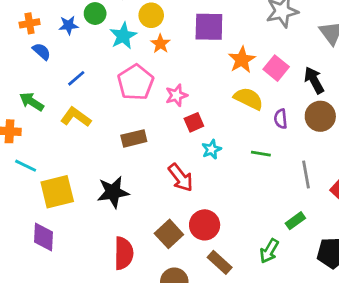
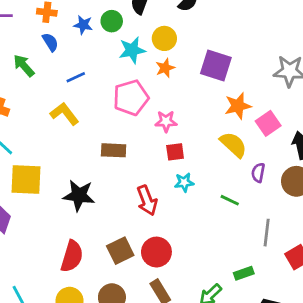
green arrow: (32, 102) -> (24, 66), moved

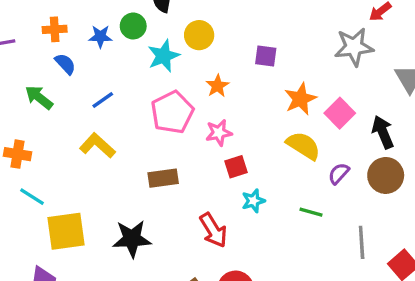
purple square: (216, 65) -> (266, 56), size x0.6
orange star: (165, 68) -> (217, 86), moved
purple semicircle: (258, 173) -> (339, 173), turned 42

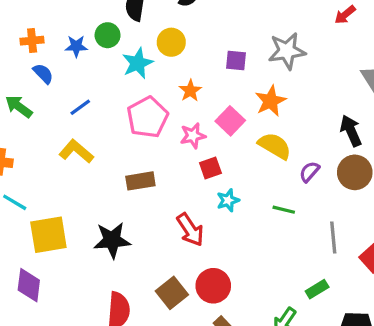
gray star: (354, 47) -> (287, 51), moved
pink square: (340, 113) -> (230, 121), moved

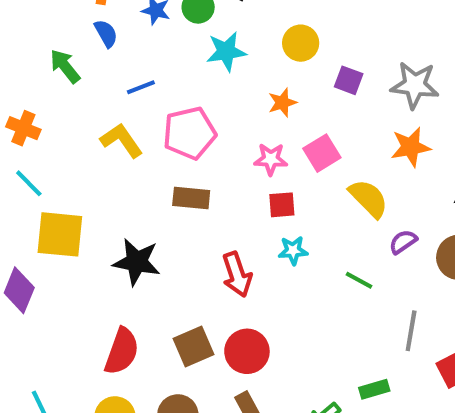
yellow circle: (171, 42) -> (301, 43), moved
orange star: (270, 101) -> (411, 147), moved
pink pentagon: (147, 117) -> (190, 133), moved

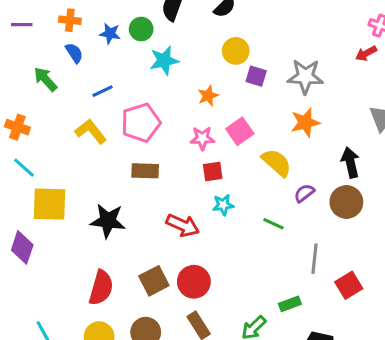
yellow circle: (301, 43) -> (236, 51), moved
red arrow: (237, 274) -> (183, 225), turned -44

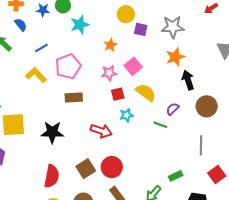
black arrow: (350, 162) -> (188, 80), moved
yellow semicircle: (277, 163) -> (146, 92), moved
purple semicircle: (304, 193) -> (173, 109), moved
gray line: (314, 259) -> (201, 145), moved
red square: (349, 285) -> (217, 174), moved

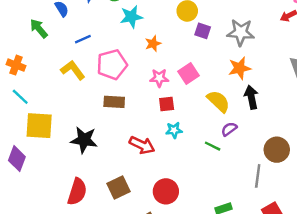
orange star: (110, 45) -> (153, 44), moved
yellow semicircle: (146, 92) -> (218, 101), moved
brown circle: (207, 106) -> (277, 150), moved
red circle: (112, 167) -> (166, 191), moved

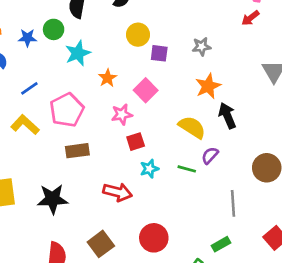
gray star: (241, 32) -> (201, 47), size x0.6
pink square: (189, 73) -> (146, 90), moved
green line: (213, 146) -> (187, 169), moved
gray line: (258, 176) -> (233, 203), moved

